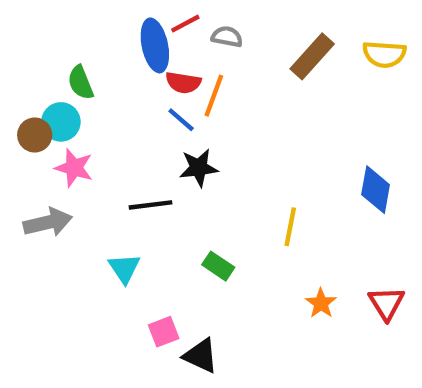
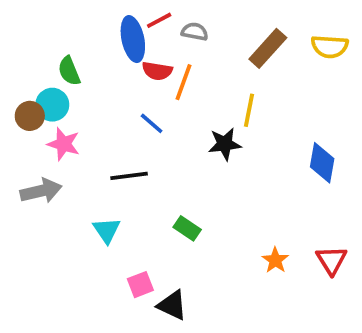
blue line: (181, 120) -> (152, 123), moved
black star: (199, 168) -> (225, 144), moved
yellow line: (290, 227) -> (249, 110), moved

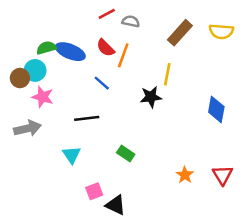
blue ellipse: (133, 39) -> (70, 52), moved, turned -56
green semicircle: (69, 71) -> (46, 48), turned 96
red semicircle: (157, 71) -> (106, 48), turned 36

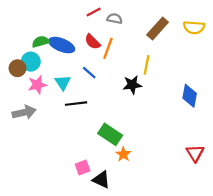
pink star: (43, 97) -> (37, 85), turned -30
green rectangle: (126, 154) -> (110, 134), size x1.5
cyan triangle: (72, 155) -> (63, 83), moved
orange star: (185, 175) -> (123, 154), moved

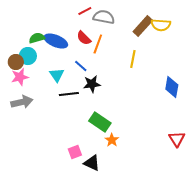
gray semicircle: (115, 19) -> (104, 17), size x1.5
yellow semicircle: (194, 27) -> (161, 25), moved
pink star: (37, 85) -> (20, 77), moved
black star: (132, 85) -> (92, 84), moved

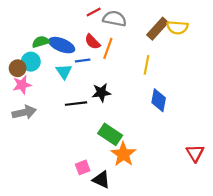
blue line: (81, 66) -> (83, 61), moved, turned -48
cyan triangle: (57, 75) -> (64, 72), moved
blue diamond: (172, 87) -> (159, 100), moved
orange star: (112, 140) -> (123, 154), size x1.6

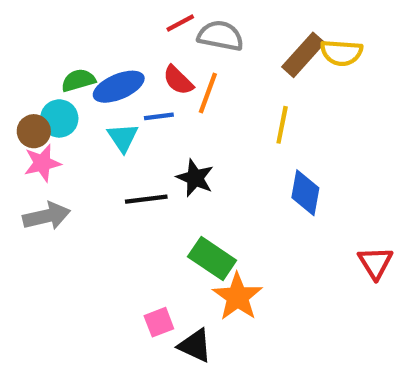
blue ellipse: (62, 45) -> (119, 87), turned -45
black star: (101, 92) -> (195, 178), turned 30
red triangle: (195, 153) -> (375, 263), moved

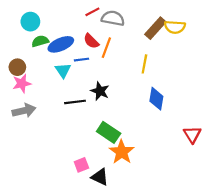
cyan circle: (59, 118) -> (30, 22), moved

